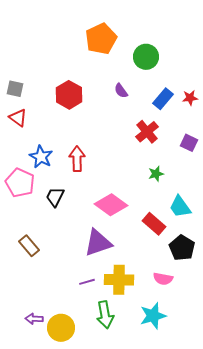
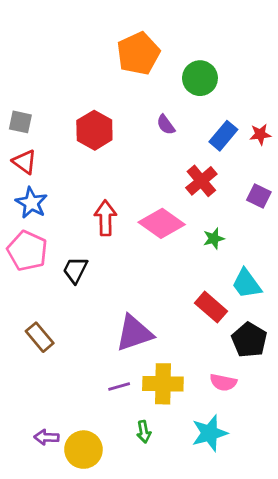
blue star: (41, 157) -> (31, 203), moved
pink diamond: (111, 205) -> (162, 223), moved
green arrow: (105, 315) -> (144, 432), size x0.6

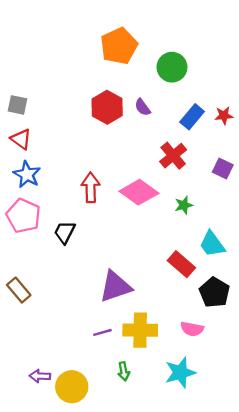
red hexagon: (94, 130) -> (107, 107), moved
brown rectangle: (40, 337) -> (19, 290), moved

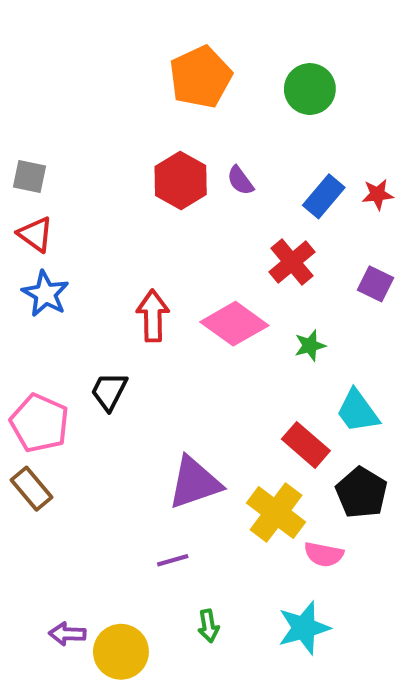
green circle: (172, 67) -> (310, 89), moved
pink pentagon: (23, 216) -> (39, 423), moved
yellow cross: (140, 330) -> (276, 513), moved, turned 36

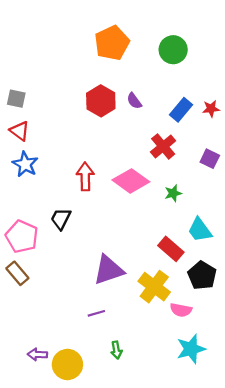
cyan star: (304, 628) -> (191, 349), moved

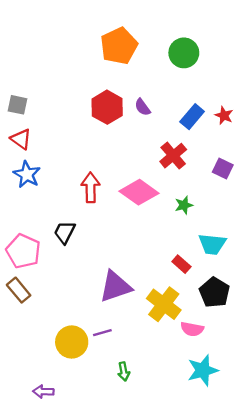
red star: (211, 109) -> (224, 115), turned 30
cyan trapezoid: (200, 230) -> (212, 244), turned -48
red rectangle: (171, 249) -> (181, 264), size x0.7
purple arrow: (37, 354) -> (43, 392), moved
yellow circle: (67, 364) -> (72, 342), moved

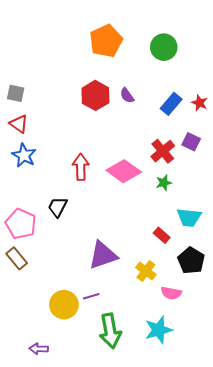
red cross: (173, 156) -> (163, 151), moved
purple square: (223, 169) -> (191, 142), moved
yellow cross: (164, 304) -> (146, 271), size x0.7
cyan star: (203, 370) -> (159, 330), moved
green arrow: (124, 372) -> (110, 331), size x2.0

